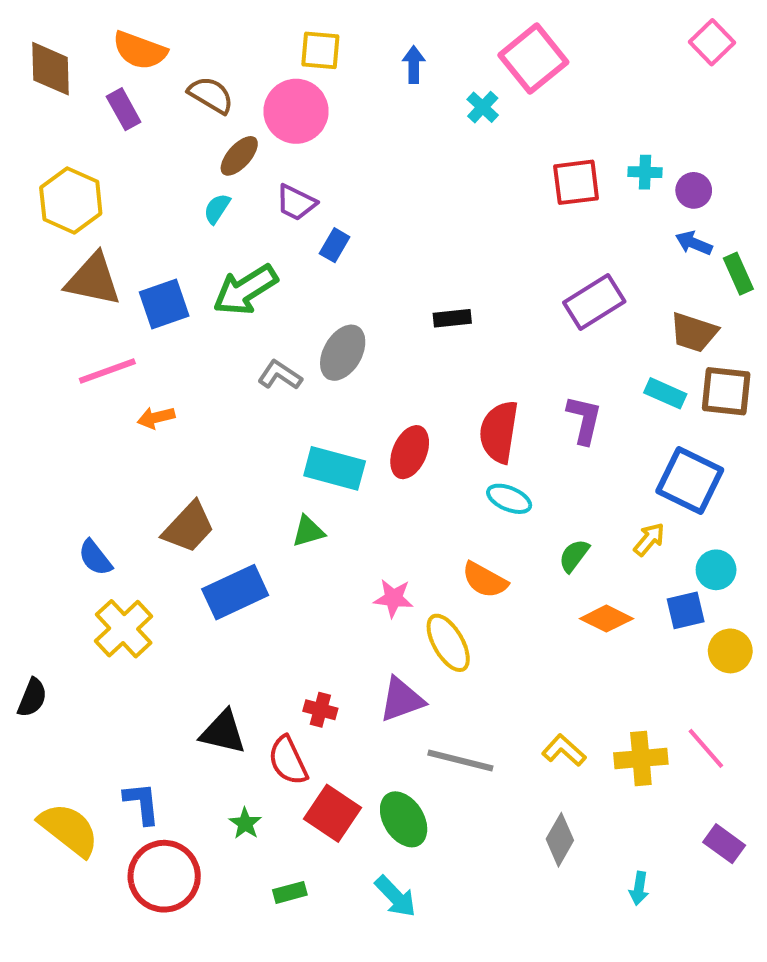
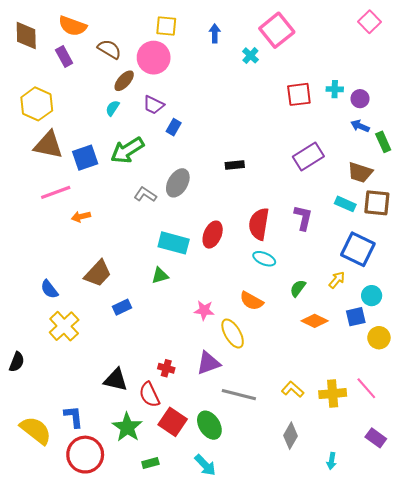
blue rectangle: (235, 592) -> (122, 307), size x0.6
green star: (245, 823) -> (127, 427), size x1.8

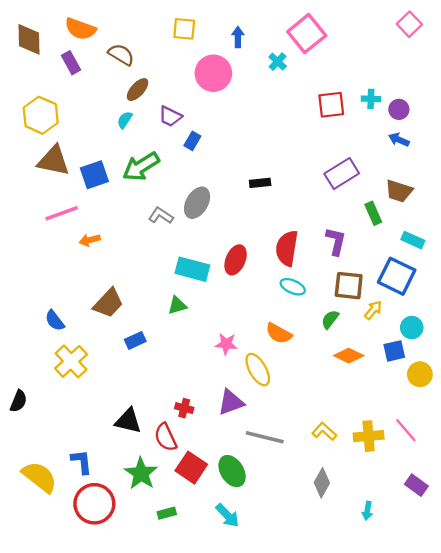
pink circle: (154, 58) -> (213, 73), moved
green rectangle: (383, 142) -> (373, 213), moved
brown square: (377, 203) -> (349, 286), moved
cyan rectangle: (345, 204) -> (413, 240), moved

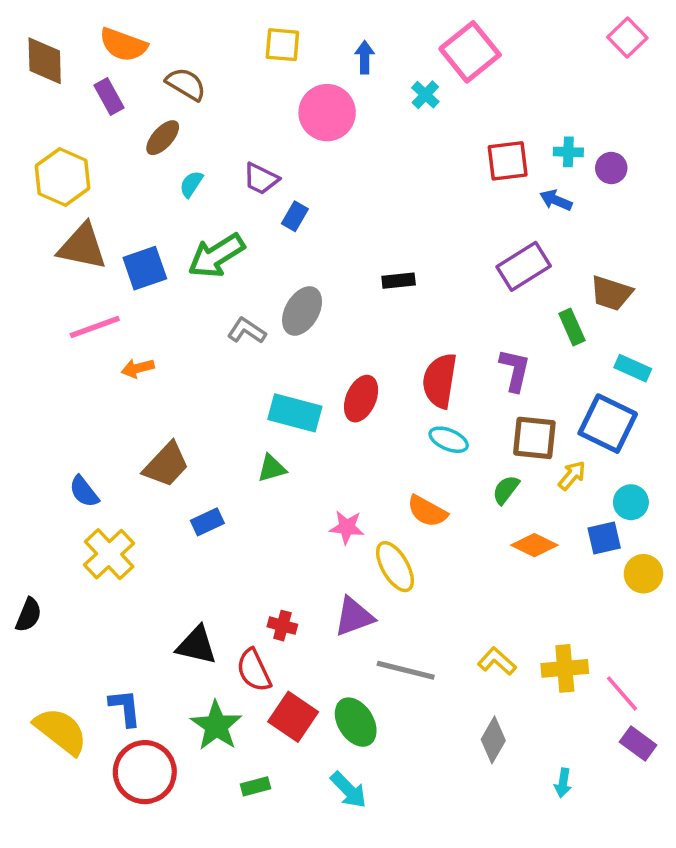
brown ellipse: (138, 90) -> (163, 138), moved
blue arrow: (399, 140) -> (556, 200), moved
pink line: (406, 430) -> (622, 693), moved

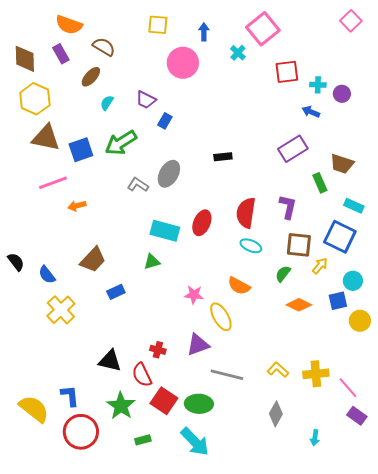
brown diamond: (45, 61) -> (25, 59), moved
red square: (508, 161) -> (287, 72), moved
black semicircle: (29, 615) -> (16, 262), moved, turned -60
green ellipse: (356, 722) -> (199, 404), turned -56
cyan arrow: (349, 790) -> (195, 442), size x1.4

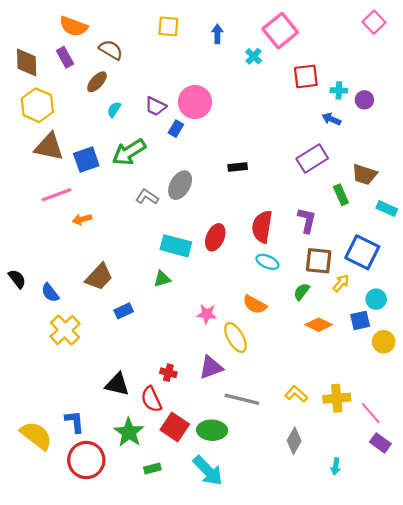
pink circle: (183, 63) -> (195, 102), moved
cyan rectangle: (354, 206) -> (387, 209), moved

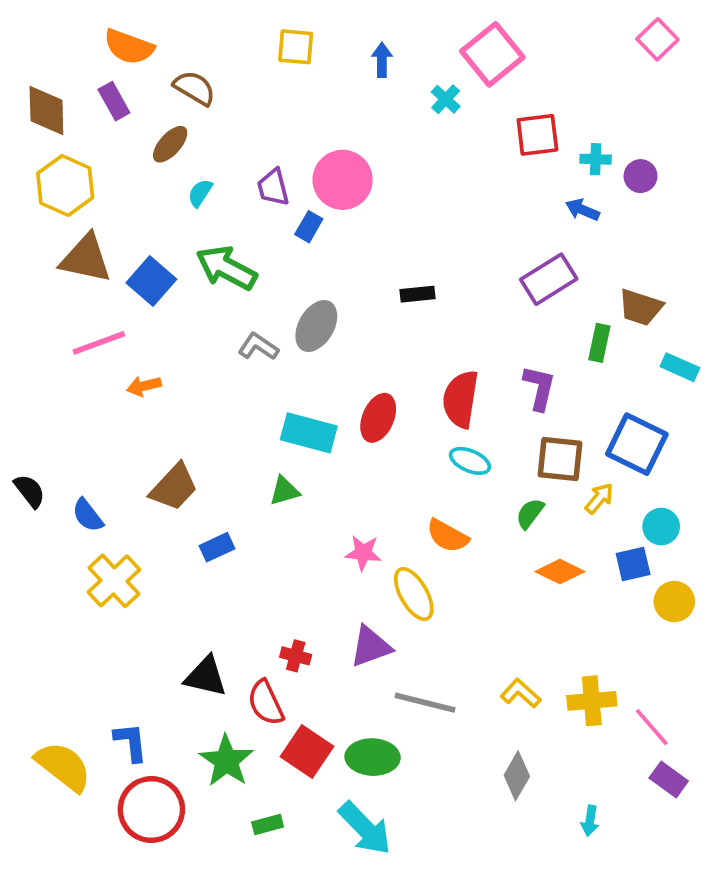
purple trapezoid: (156, 106) -> (273, 187), turned 50
green arrow: (129, 152) -> (226, 268), turned 60
blue square: (86, 160) -> (151, 281), turned -30
green rectangle: (341, 195) -> (599, 343), turned 36

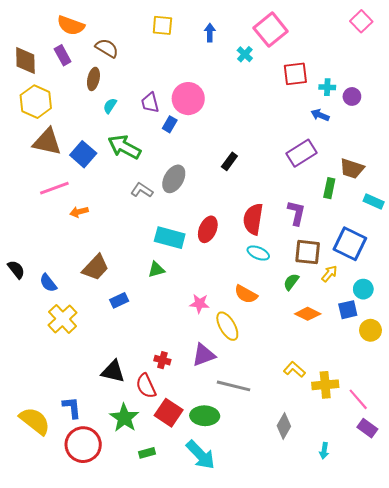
brown ellipse: (170, 144) -> (93, 79), turned -30
black rectangle: (418, 294) -> (229, 161), turned -48
yellow L-shape: (521, 693) -> (294, 369), moved

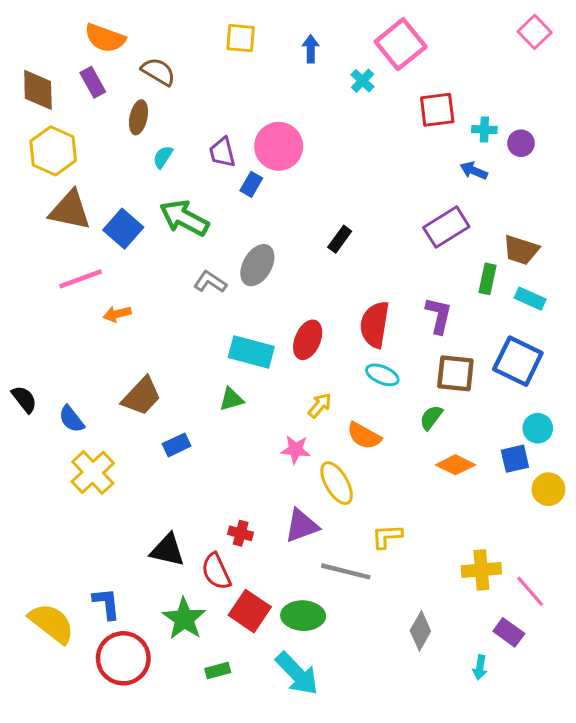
cyan rectangle: (374, 202) -> (530, 299), moved
yellow arrow: (329, 274) -> (320, 405), moved
yellow L-shape: (294, 369) -> (387, 536), moved, turned -45
purple rectangle: (367, 428) -> (509, 632), moved

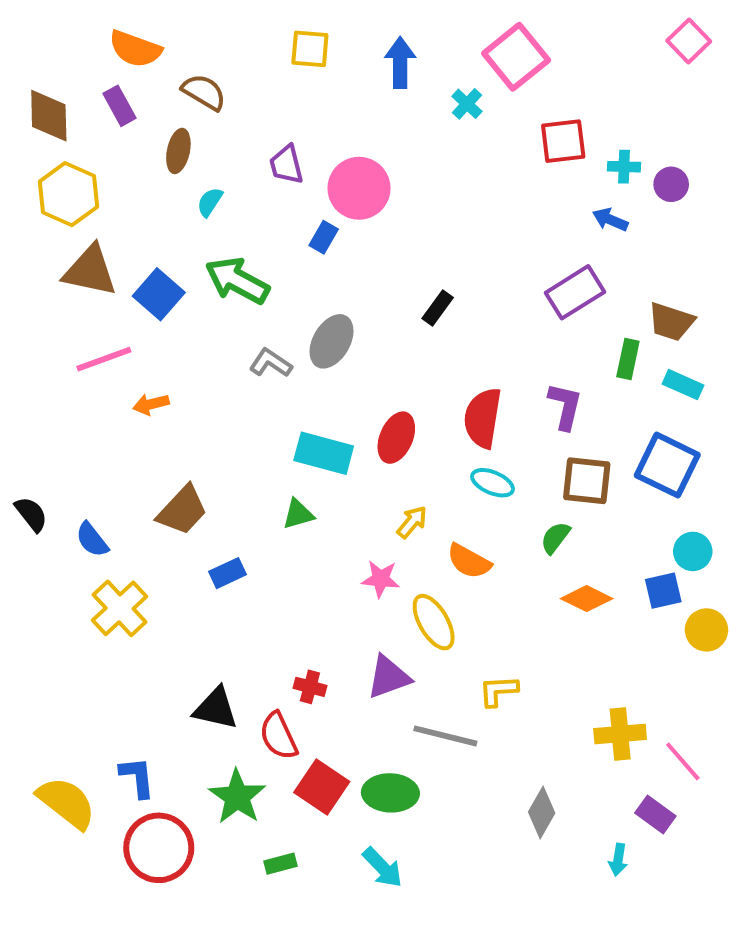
blue arrow: (311, 49) -> (400, 63), size x1.4
purple trapezoid: (222, 152) -> (286, 165), moved
cyan arrow: (297, 674) -> (383, 867), size x0.7

